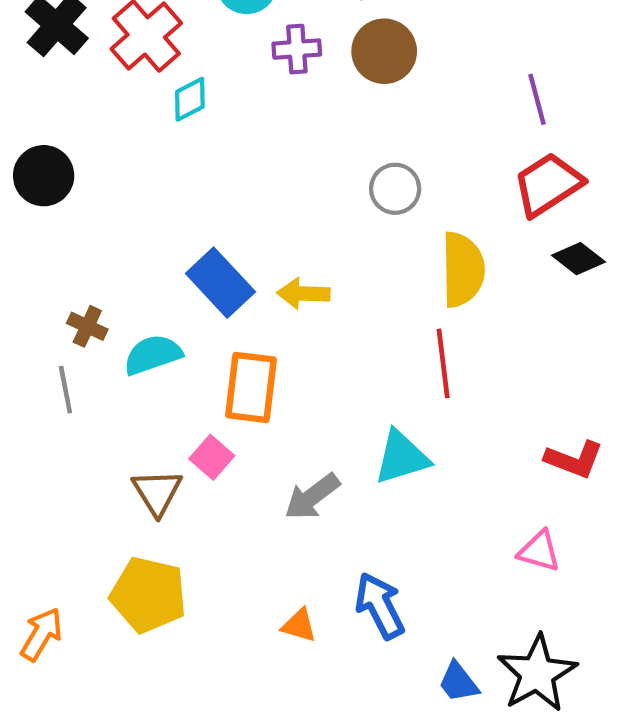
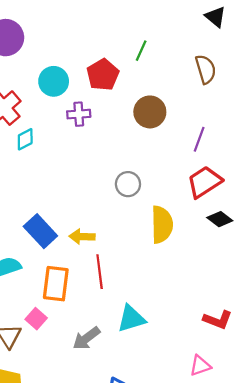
brown circle: (384, 51) -> (150, 112), moved
purple line: (537, 99) -> (199, 139), turned 35
red line: (443, 363) -> (100, 272), moved
pink triangle: (539, 551) -> (200, 366), turned -35

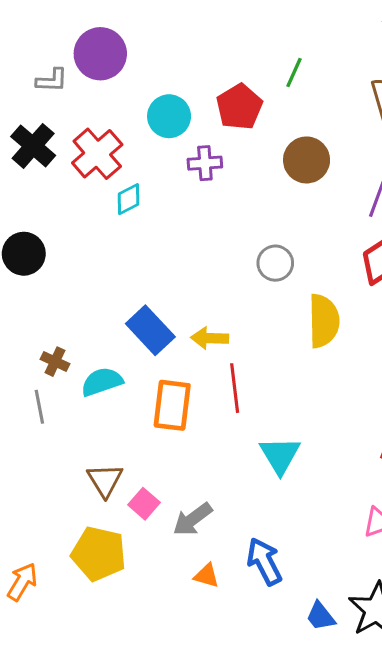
pink square: (36, 319) -> (144, 504), moved
cyan triangle: (131, 319) -> (280, 455), turned -44
gray arrow: (86, 338) -> (192, 519), moved

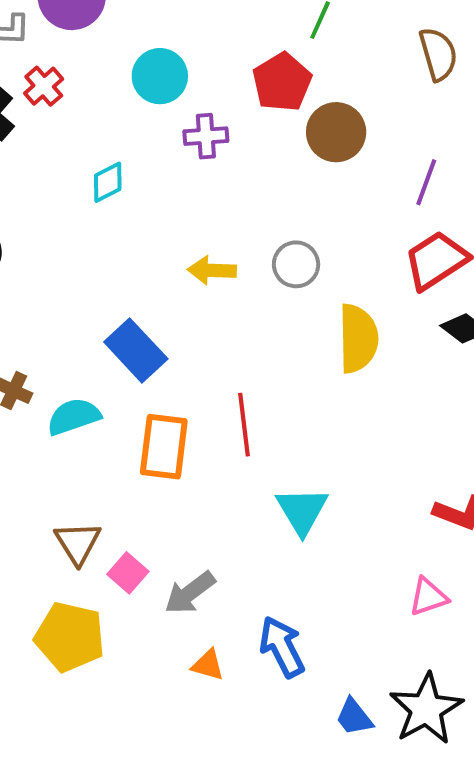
red pentagon: (239, 107) -> (282, 82), moved
red cross: (97, 154) -> (44, 86), moved, size x0.6
yellow arrow: (210, 338) -> (212, 270), moved

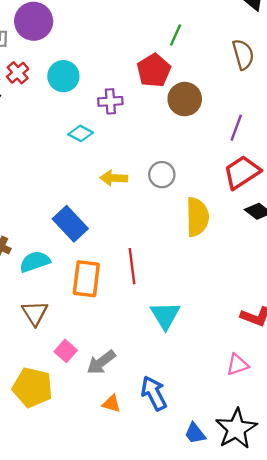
cyan circle: (160, 76) -> (63, 76), moved
cyan diamond: (108, 182) -> (81, 133), moved, turned 55
brown triangle: (78, 543) -> (35, 313), moved

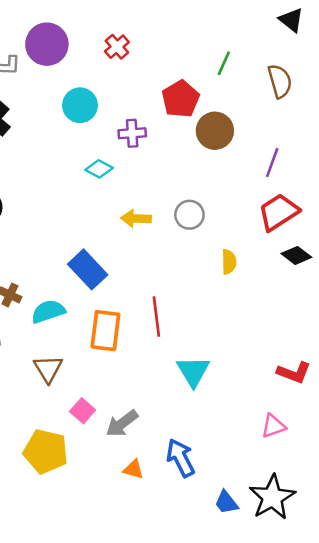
green line: (176, 35) -> (224, 63), moved
red cross: (18, 73) -> (117, 47), moved
yellow semicircle: (197, 217) -> (229, 262), size x0.6

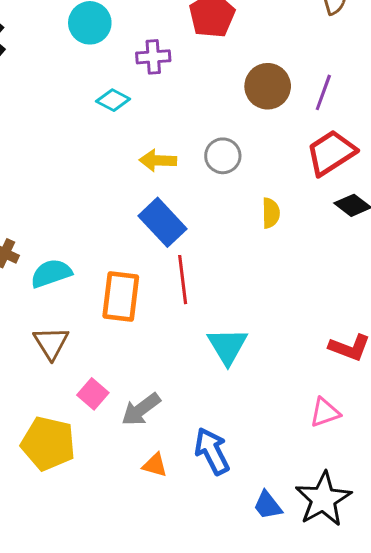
brown circle: (215, 131) -> (268, 86), moved
blue rectangle: (88, 269) -> (163, 222), moved

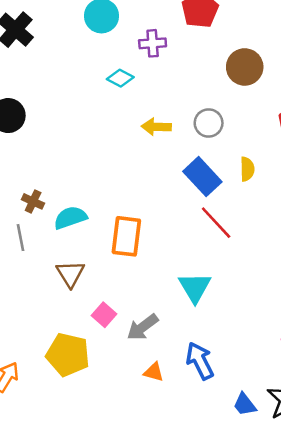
blue rectangle: (163, 222) -> (202, 177), moved
red line: (183, 280) -> (216, 223), moved, turned -36
cyan triangle: (227, 346) -> (195, 287), moved

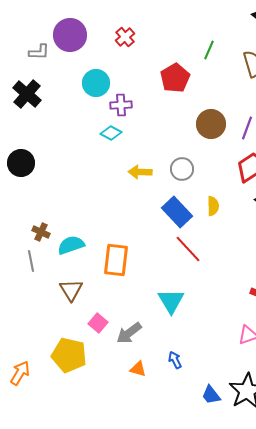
purple cross: (153, 43) -> (121, 105), moved
blue arrow: (200, 361) -> (175, 360), size x0.6

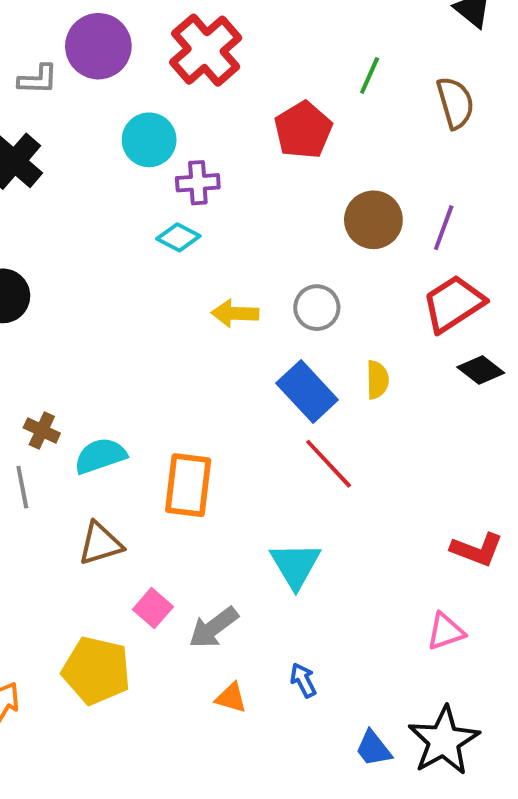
red cross: (125, 37) -> (206, 50), size x1.8
brown triangle: (71, 290) -> (100, 544), turned 45

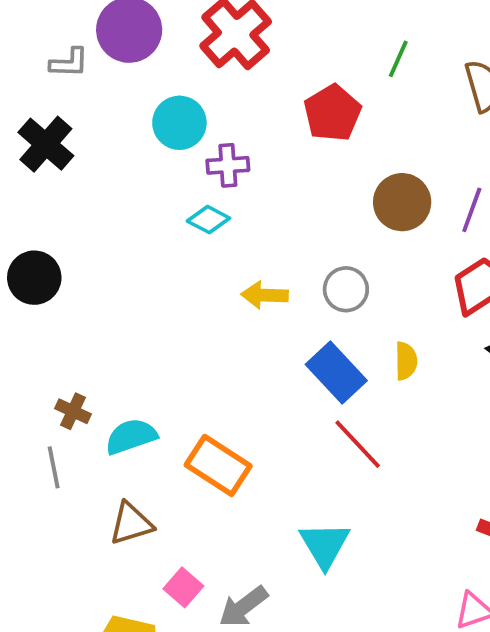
orange rectangle: (188, 485) -> (218, 465), turned -64

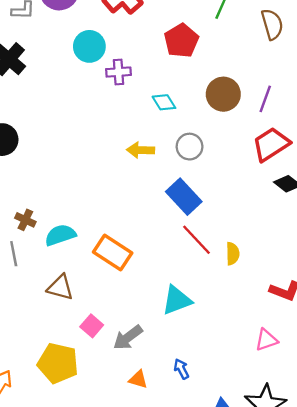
cyan diamond: (208, 220) -> (164, 102), moved, turned 30
yellow semicircle: (406, 361) -> (233, 254), moved
brown triangle: (131, 524) -> (60, 287), turned 32
cyan triangle: (325, 545) -> (177, 300), turned 40

